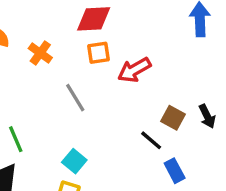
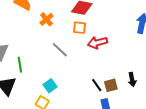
gray line: (75, 98) -> (60, 50), turned -30
brown square: (173, 118) -> (111, 85), moved, turned 32

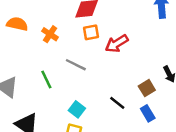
green line: (20, 65) -> (46, 79), moved
black line: (97, 85) -> (117, 103), moved

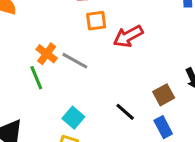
orange cross: (50, 34) -> (47, 54), moved

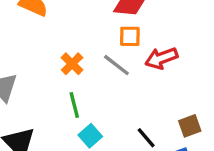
gray line: (75, 61) -> (116, 65), moved
green line: (36, 78) -> (74, 105), moved

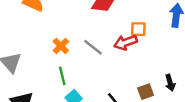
orange square: (130, 36) -> (138, 29), moved

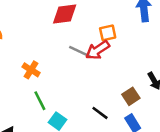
gray line: (93, 47) -> (80, 52), moved

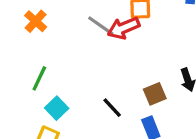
orange cross: (31, 70) -> (36, 21), moved
green line: (40, 101) -> (39, 78), turned 42

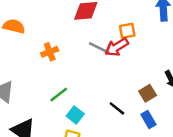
orange cross: (36, 21) -> (50, 52), turned 35
green line: (39, 78) -> (59, 94), turned 36

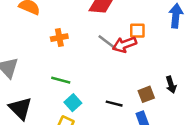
green line: (59, 94) -> (61, 80), turned 42
black line: (117, 108) -> (114, 104), turned -35

